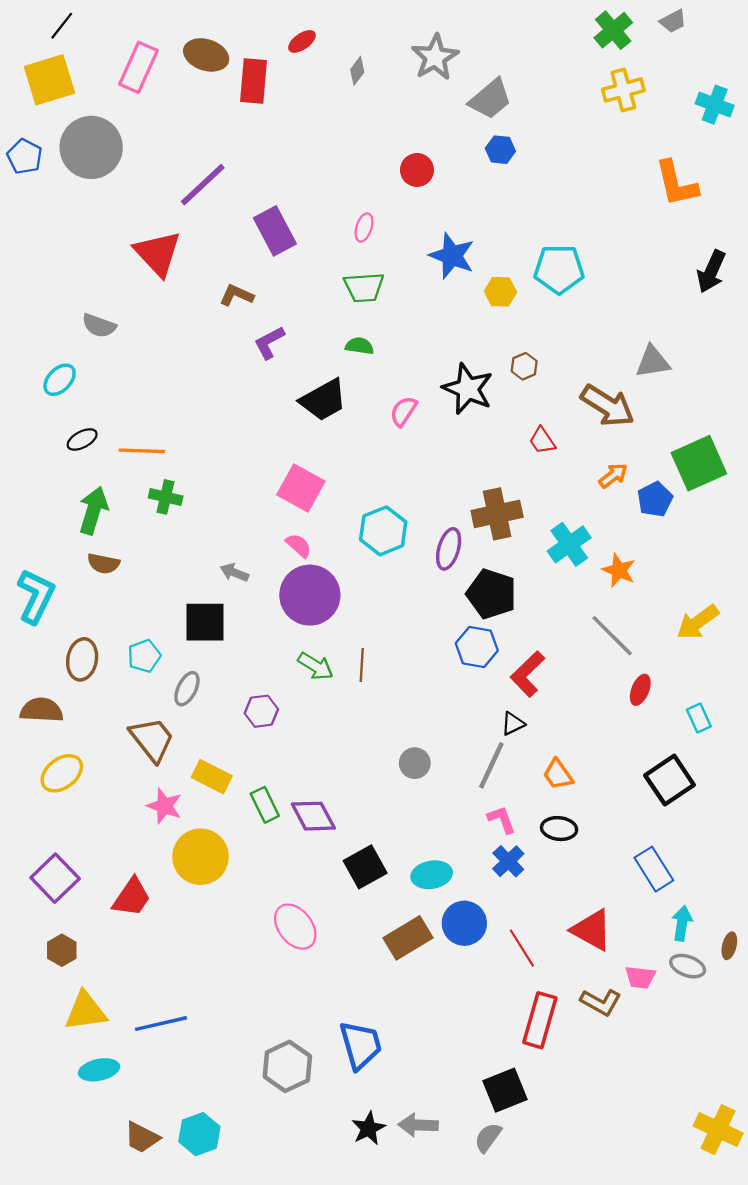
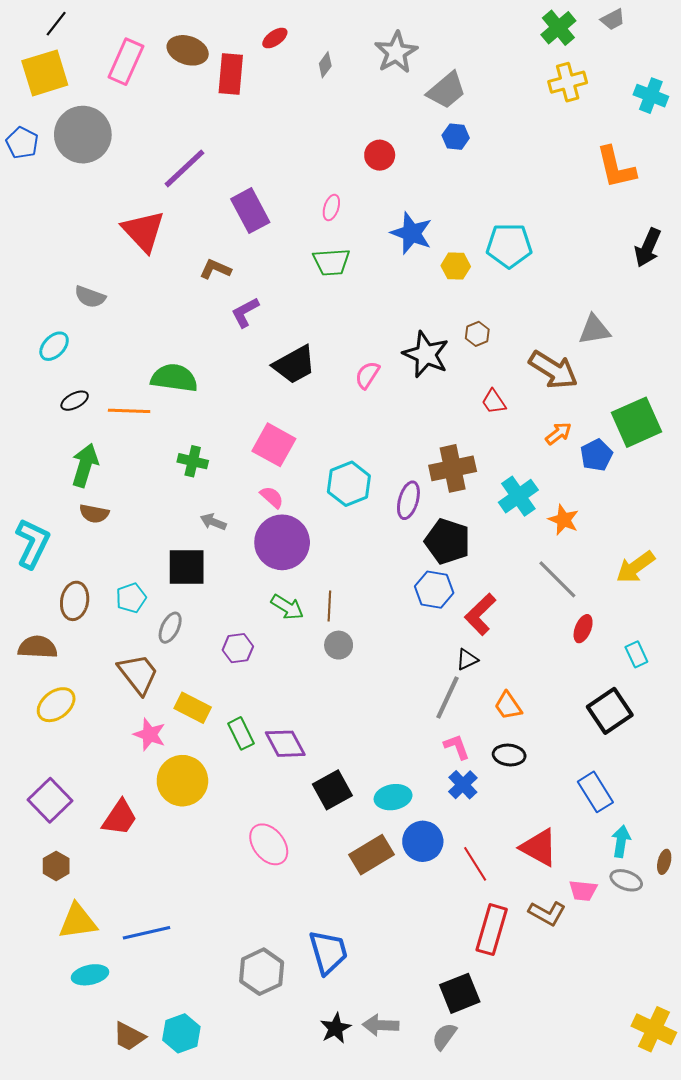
green semicircle: (359, 346) -> (174, 378), moved, size x1.8
green cross: (166, 497) -> (193, 461), moved
gray circle: (415, 763) -> (339, 645), moved

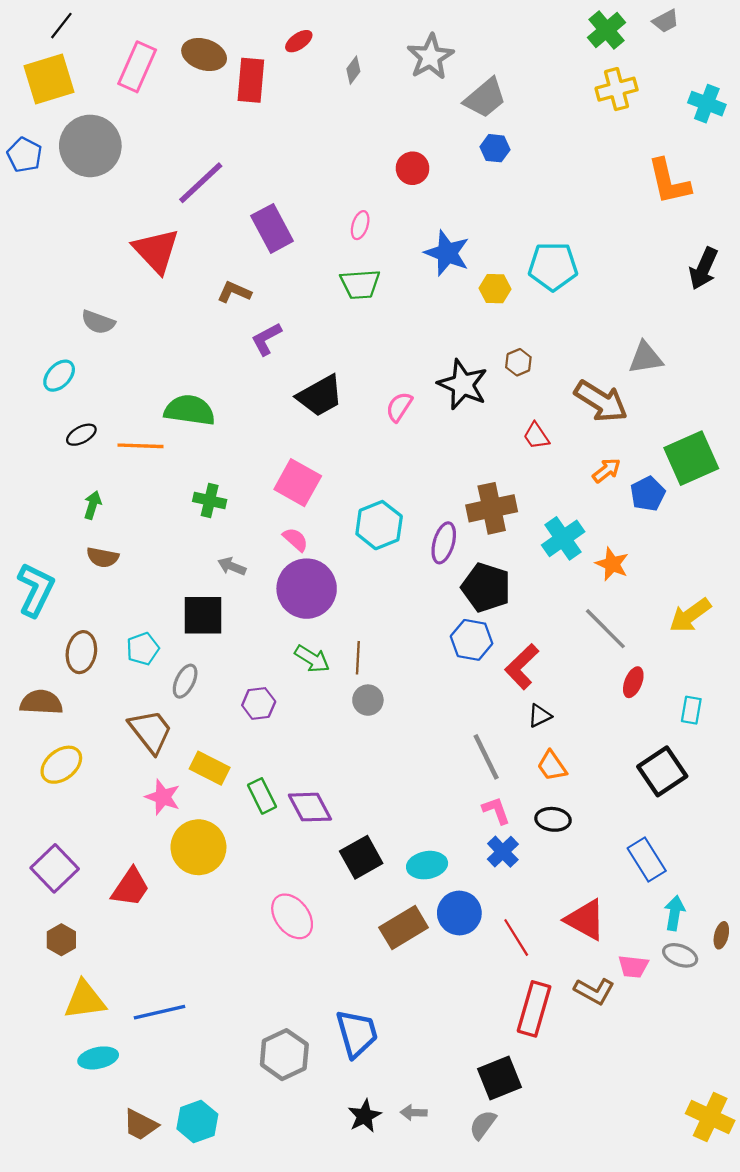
green arrow: (85, 465) -> (93, 505), size x0.6
cyan rectangle: (636, 654) -> (691, 710), turned 35
black triangle: (467, 659) -> (540, 716), moved
gray line: (447, 697) -> (486, 757), turned -51
gray arrow: (381, 1025) -> (414, 1113), size x0.7

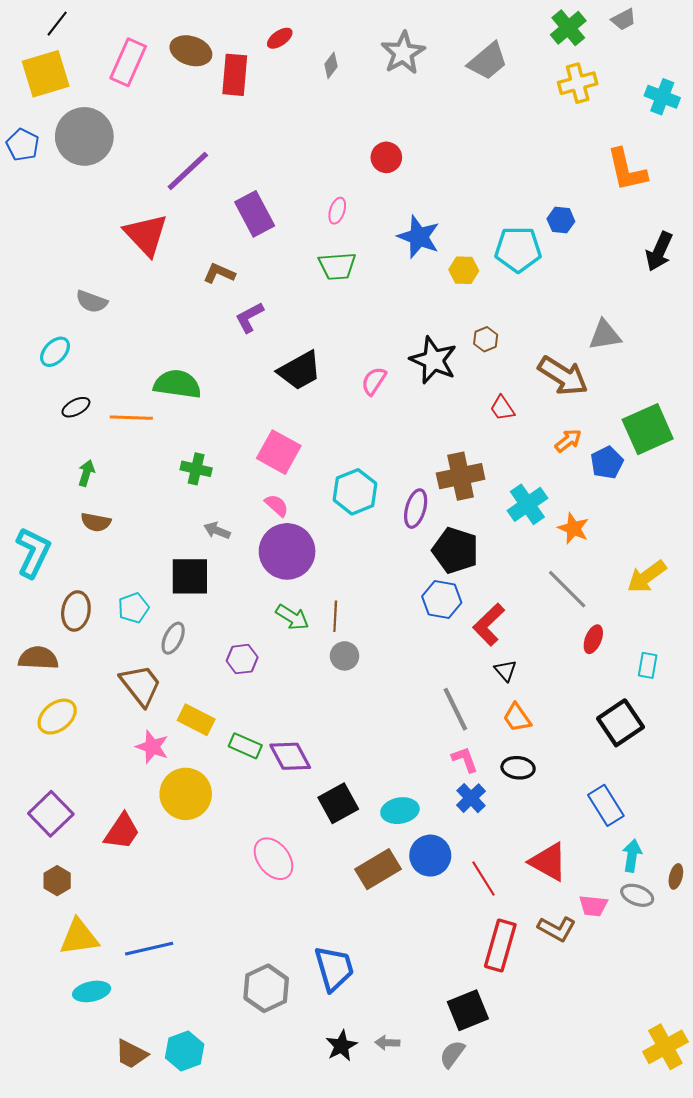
gray trapezoid: (485, 98) -> (488, 61), moved
blue hexagon: (495, 148) -> (561, 220), moved
black triangle: (540, 716) -> (506, 671), turned -45
green rectangle: (262, 796) -> (245, 746), turned -40
yellow cross: (710, 1117) -> (665, 1047), turned 36

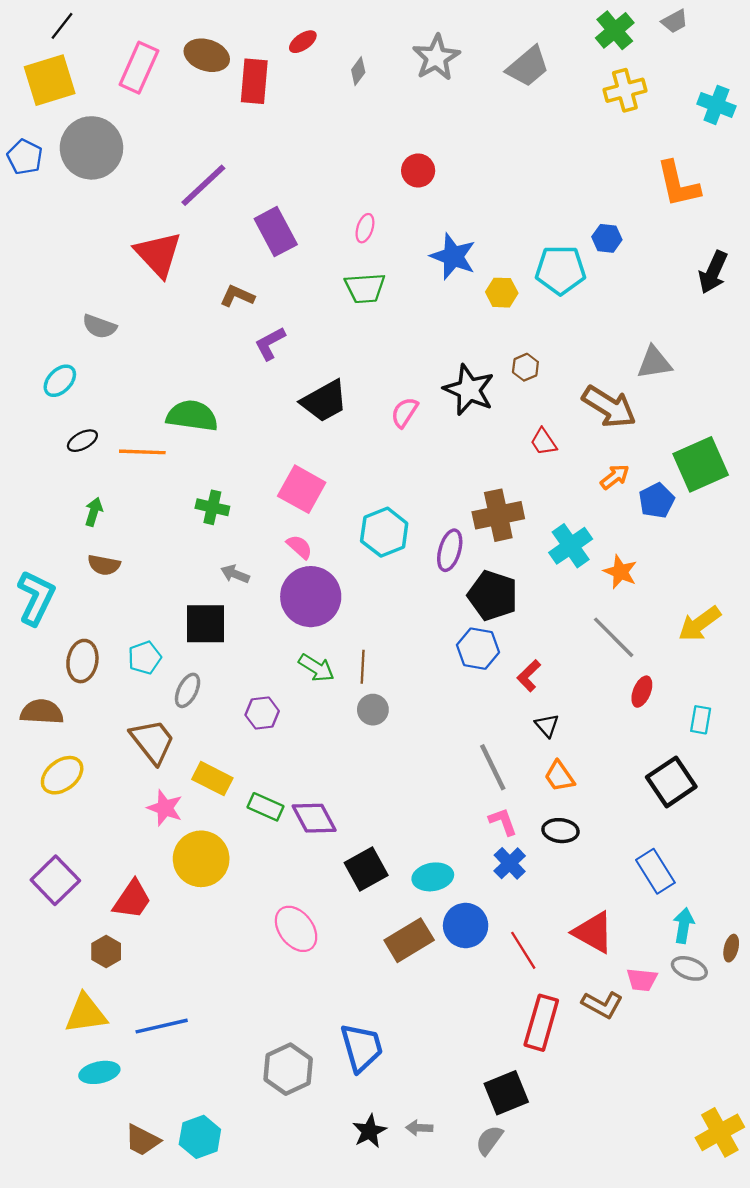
red L-shape: (489, 625) -> (529, 676), size x0.7
brown hexagon: (57, 881) -> (106, 951), moved

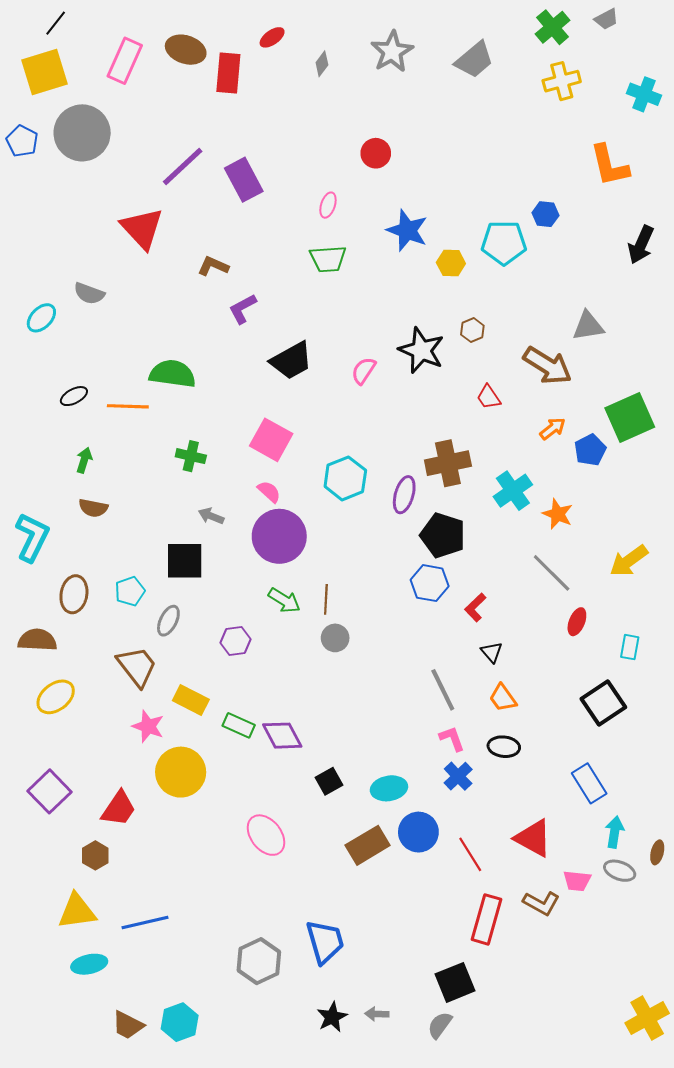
purple rectangle: (276, 232) -> (244, 180), moved
cyan ellipse: (60, 381) -> (41, 318), moved
black square: (366, 869) -> (329, 781), size x0.7

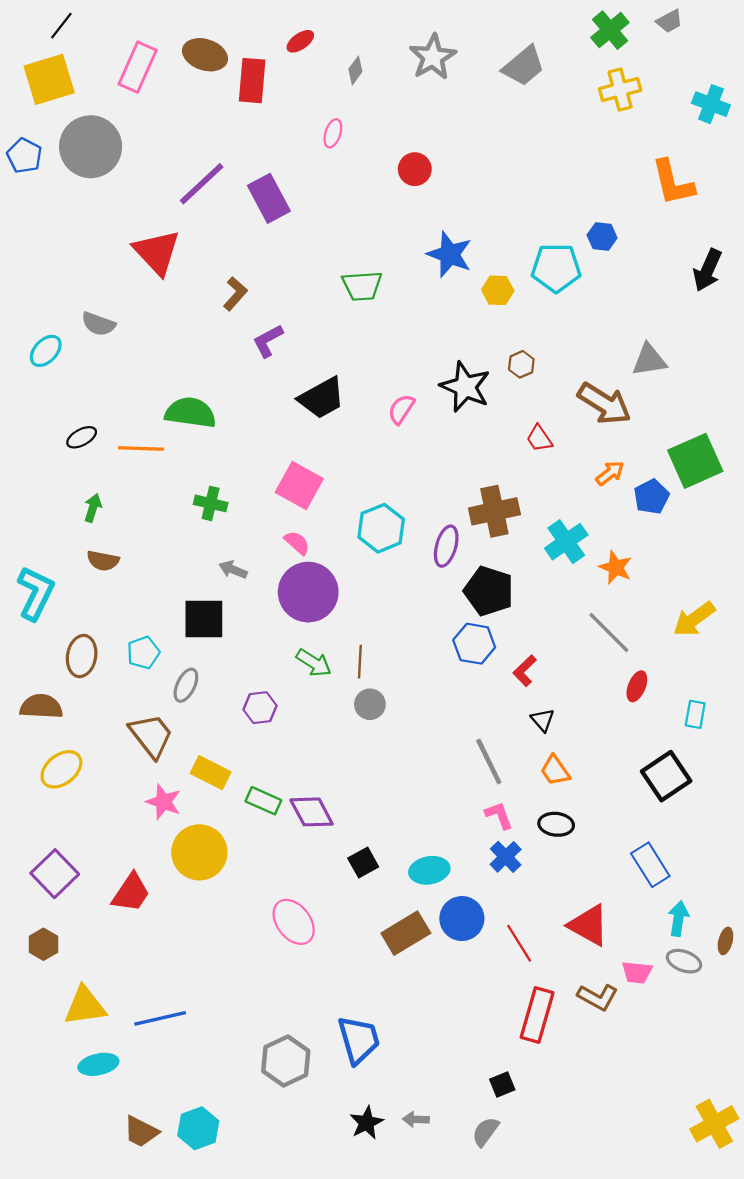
pink ellipse: (328, 205) -> (333, 133), moved
brown L-shape: (213, 266) -> (235, 294), turned 108
brown hexagon: (95, 855) -> (43, 944), moved
black square: (455, 982) -> (502, 1085), size x0.6

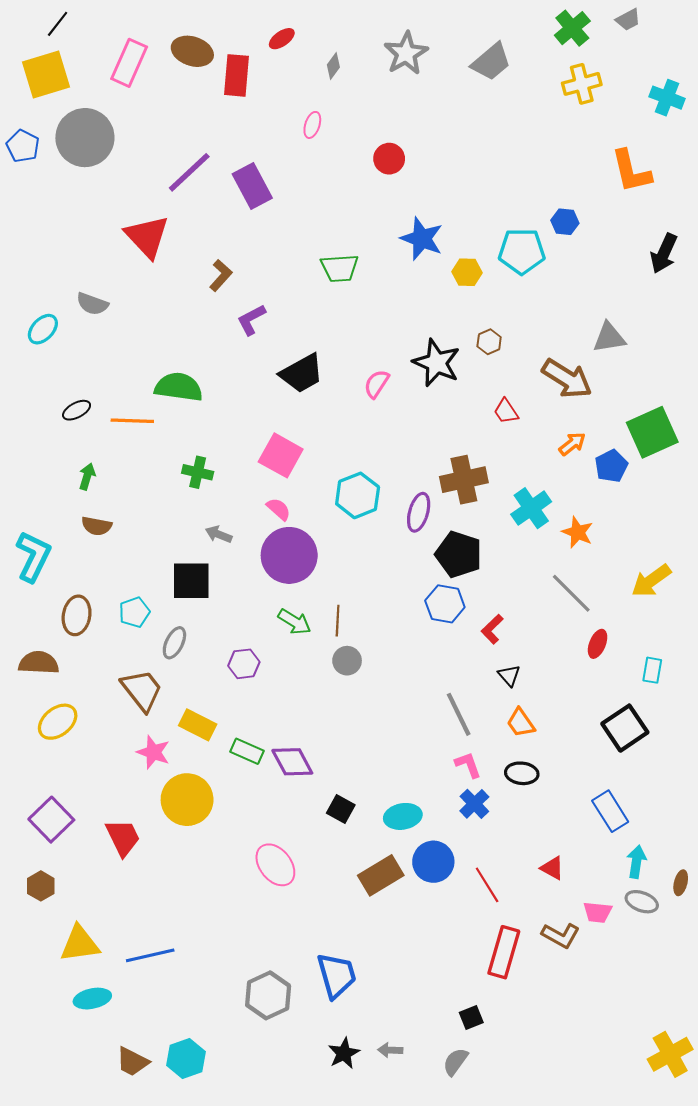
black square: (363, 862) -> (341, 809), turned -32
red trapezoid: (131, 893) -> (123, 837), turned -60
red triangle: (589, 925) -> (552, 868), size x0.6

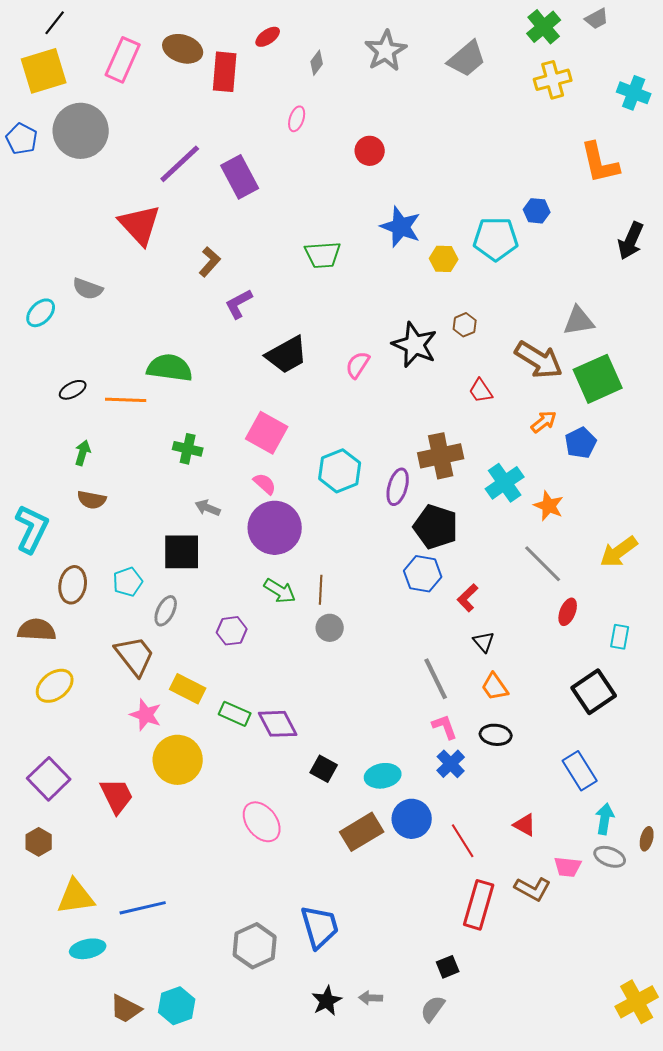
green square: (652, 432) -> (598, 379), moved

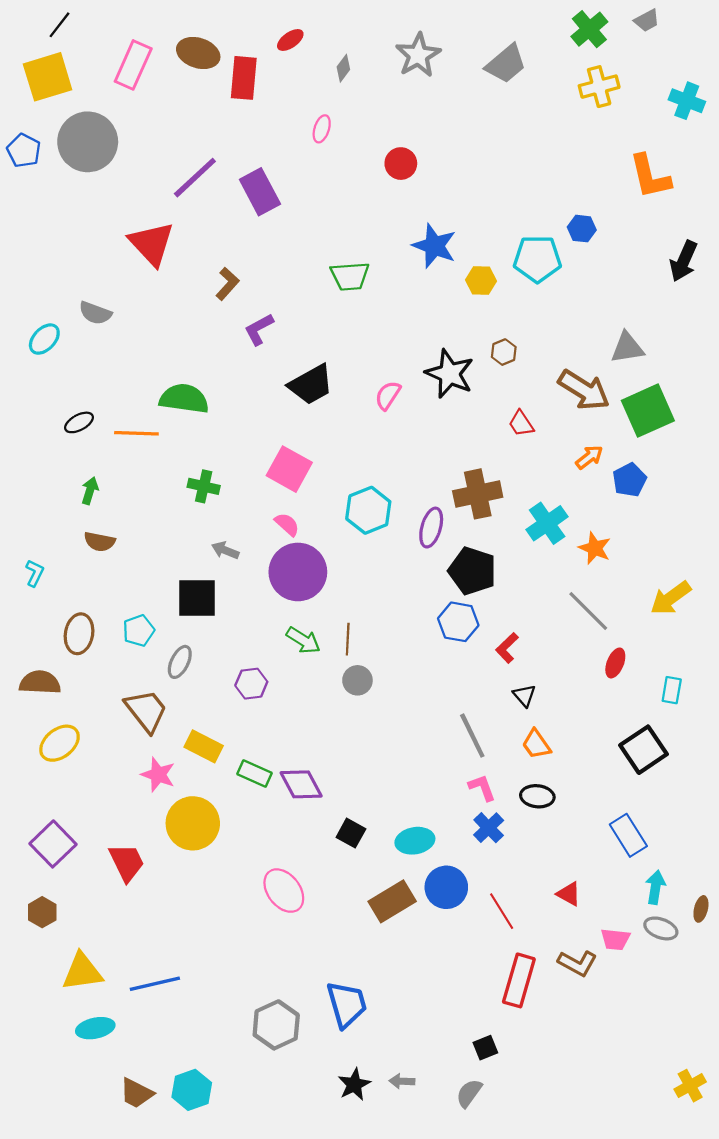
cyan L-shape: (32, 529) -> (35, 573), size x0.5
yellow cross: (637, 1002) -> (690, 1086), size x0.7

